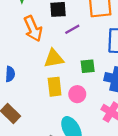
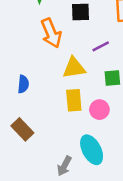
purple line: (72, 29) -> (101, 46), moved

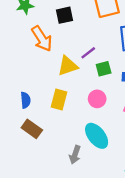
purple line: (101, 46) -> (88, 53), moved
blue semicircle: (23, 84) -> (26, 100), moved
yellow rectangle: (74, 100) -> (59, 100), moved, turned 30

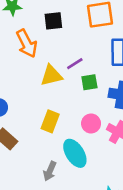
pink circle: (97, 99) -> (91, 123), moved
yellow rectangle: (59, 100) -> (50, 121), moved

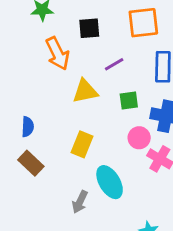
purple line: (75, 64) -> (114, 64), moved
pink circle: (91, 123) -> (139, 138), moved

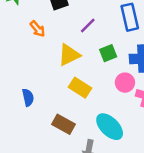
orange arrow: (58, 53) -> (37, 29), size x0.6
yellow rectangle: (82, 144) -> (80, 88), moved, turned -65
brown rectangle: (31, 163) -> (64, 124), moved

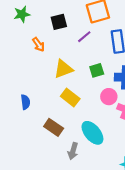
purple line: (88, 26) -> (84, 37), moved

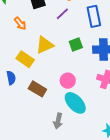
pink circle: (109, 97) -> (68, 81), moved
yellow rectangle: (70, 98) -> (25, 59), moved
brown rectangle: (54, 127) -> (37, 89), moved

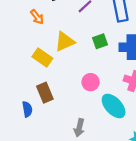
blue semicircle: (11, 78) -> (27, 109), moved
brown rectangle: (37, 89) -> (45, 93), moved, turned 36
cyan ellipse: (75, 103) -> (114, 106), moved

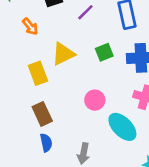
yellow rectangle: (42, 57) -> (38, 73), turned 36
blue semicircle: (27, 109) -> (46, 143), moved

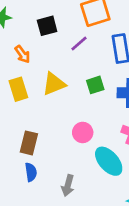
yellow rectangle: (38, 73) -> (18, 89), moved
brown rectangle: (42, 114) -> (29, 143), turned 35

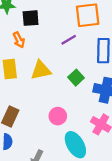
black square: (47, 26) -> (31, 18), moved
green square: (95, 85) -> (76, 78), turned -35

